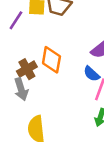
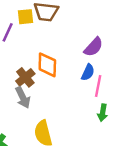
blue semicircle: (92, 74) -> (88, 72), turned -98

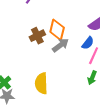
gray arrow: (23, 97) -> (60, 45), moved, turned -114

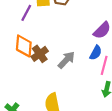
orange diamond: (57, 30) -> (24, 46), moved

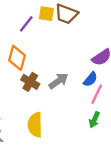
brown cross: (40, 54) -> (30, 82), moved, turned -35

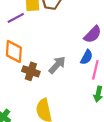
purple line: (26, 24) -> (16, 18), turned 35

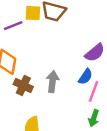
gray arrow: (57, 65) -> (53, 82), turned -42

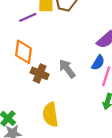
gray arrow: (53, 82) -> (67, 69), turned -42

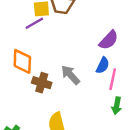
purple line: (28, 17) -> (34, 23), moved

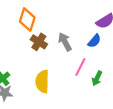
pink line: (113, 79) -> (80, 67), moved

